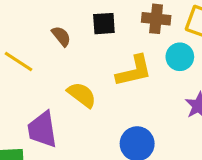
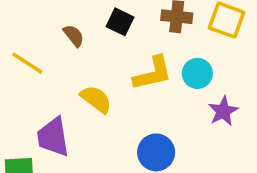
black square: (104, 24) -> (120, 22), turned 30
cyan circle: (180, 57) -> (197, 73), moved

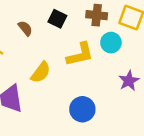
cyan circle: (197, 73) -> (111, 43), moved
yellow semicircle: (96, 99) -> (41, 72), turned 90

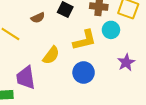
brown semicircle: (25, 28) -> (38, 18), turned 104
blue circle: (82, 109) -> (84, 73), moved

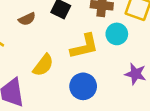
purple star: (126, 62) -> (136, 74), turned -30

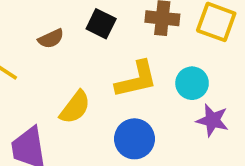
cyan circle: (117, 34) -> (192, 83), moved

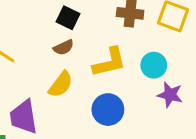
black square: (101, 24) -> (68, 18), moved
brown semicircle: (51, 39) -> (64, 47), moved

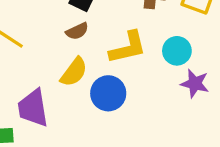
blue circle: (108, 110) -> (108, 93), moved

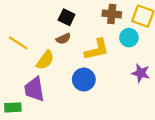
cyan circle: (177, 51) -> (129, 38), moved
yellow semicircle: (74, 72) -> (45, 60), moved

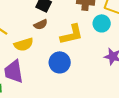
yellow semicircle: (45, 60) -> (24, 44), turned 36

